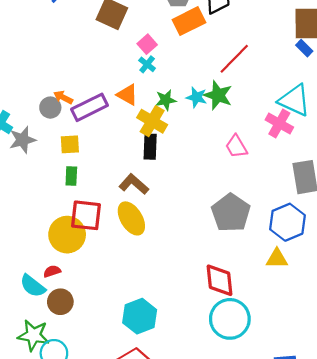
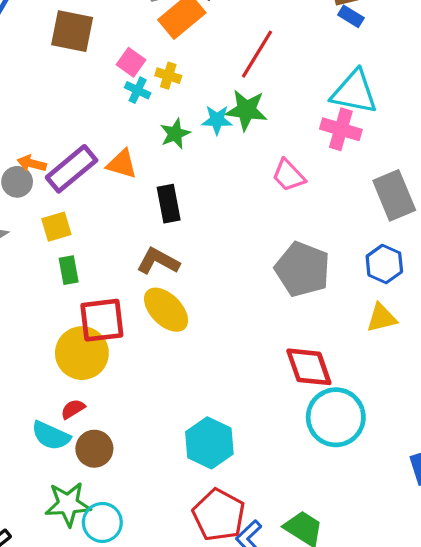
orange triangle: (127, 95) -> (122, 164), moved
yellow cross: (152, 121) -> (168, 76), moved, size x0.6
blue hexagon: (287, 222) -> (384, 264), size x0.7

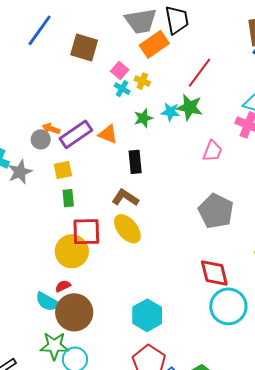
pink trapezoid: (289, 175) -> (212, 151), turned -120
brown circle: (94, 449) -> (74, 312), size x1.6

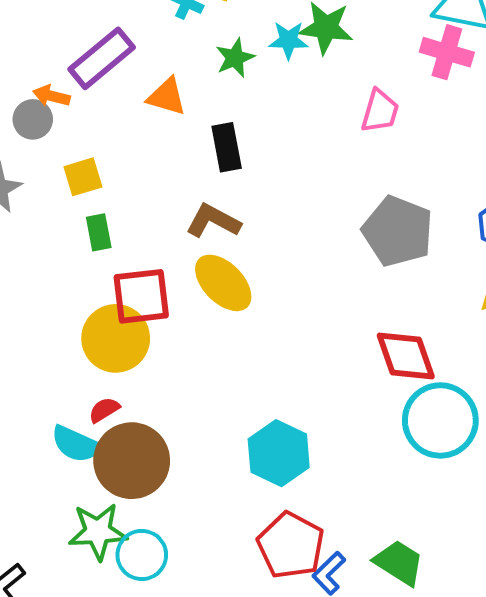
purple rectangle: (76, 134) -> (102, 58), moved

